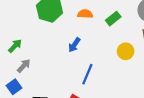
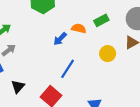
orange semicircle: (85, 14) -> (79, 28), moved

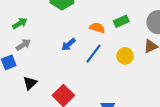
blue arrow: (60, 39) -> (68, 45), moved
blue line: (68, 69) -> (94, 54), moved

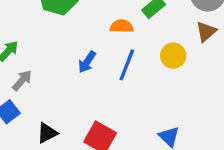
black triangle: (30, 83) -> (47, 133), turned 32

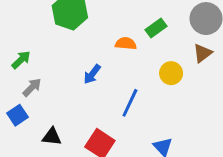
blue line: (127, 65) -> (130, 103), moved
black triangle: (47, 133) -> (52, 137), turned 30

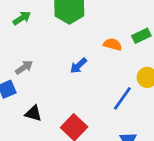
green arrow: (21, 60) -> (22, 18), moved
blue line: (130, 103) -> (122, 98), moved

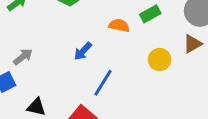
blue line: (122, 98) -> (103, 83), moved

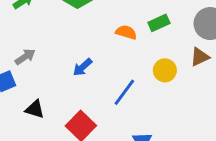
blue arrow: (83, 51) -> (82, 67), moved
blue line: (103, 83) -> (124, 92), moved

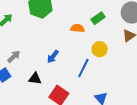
yellow circle: (165, 70) -> (100, 49), moved
black triangle: (35, 109) -> (35, 78), moved

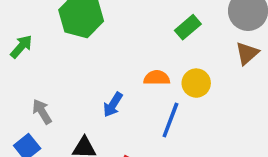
orange semicircle: (77, 28) -> (157, 78), moved
gray arrow: (14, 57) -> (42, 112), turned -72

